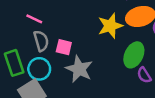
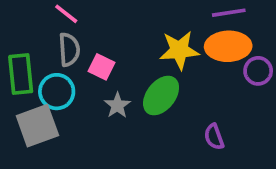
green ellipse: (134, 55) -> (161, 96), moved
gray star: (79, 69) -> (117, 105), size x0.6

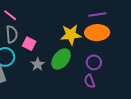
purple circle: (258, 71) -> (94, 62), moved

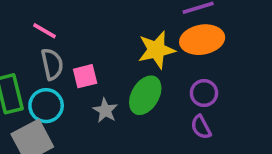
pink square: (29, 44) -> (85, 76), turned -32

